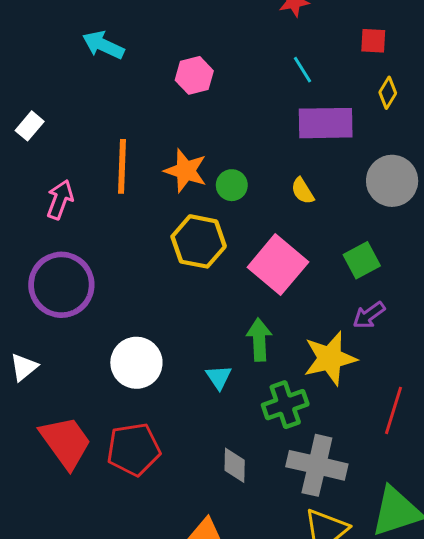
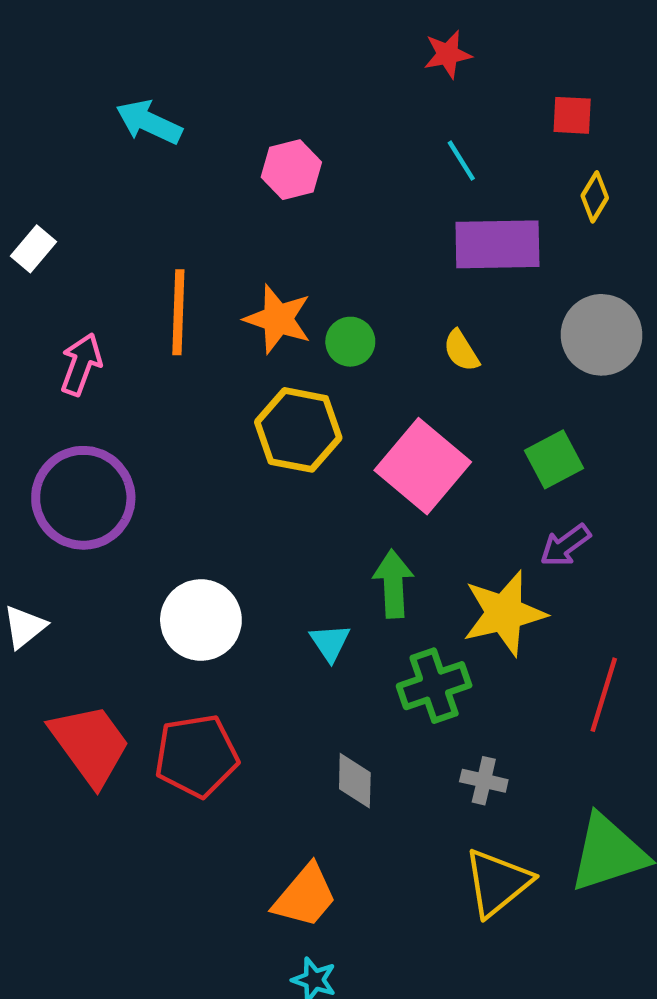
gray cross: (317, 465) -> (484, 781), size x0.5

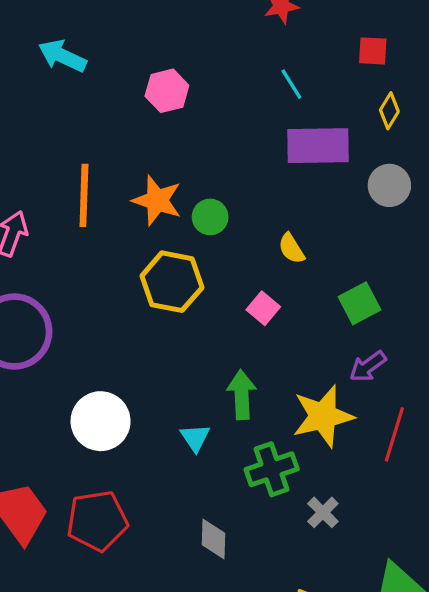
gray circle: (602, 335) -> (389, 185), moved, size x0.7
yellow semicircle: (461, 351) -> (291, 249), moved
pink square: (423, 466) -> (263, 308), size x0.5
red line: (604, 695) -> (394, 434), moved
gray cross: (484, 781) -> (323, 512), moved, turned 32

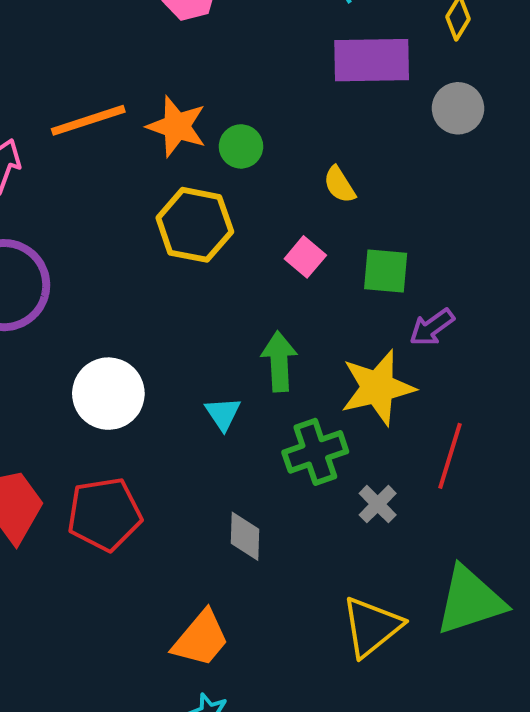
orange line: (84, 195) -> (88, 120), turned 70
green square: (360, 303) -> (386, 271), moved, turned 33
red line: (394, 434) -> (450, 456), moved

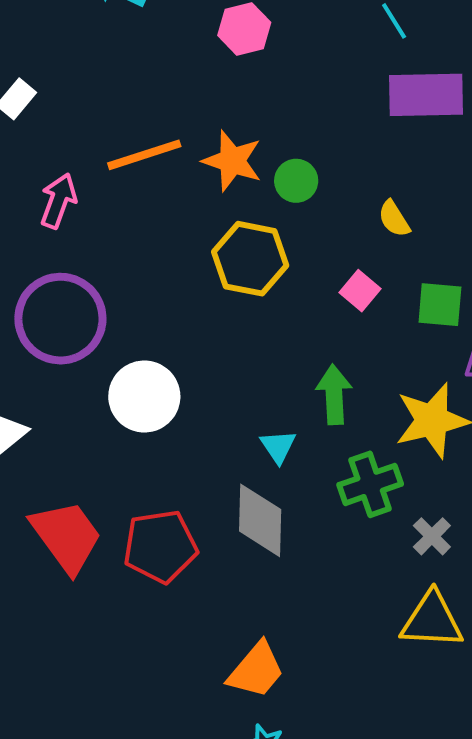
white circle: (108, 394) -> (144, 397), moved
gray diamond: (245, 536) -> (260, 520), moved, size x1.5
yellow triangle: (372, 627) -> (432, 620), moved, turned 42

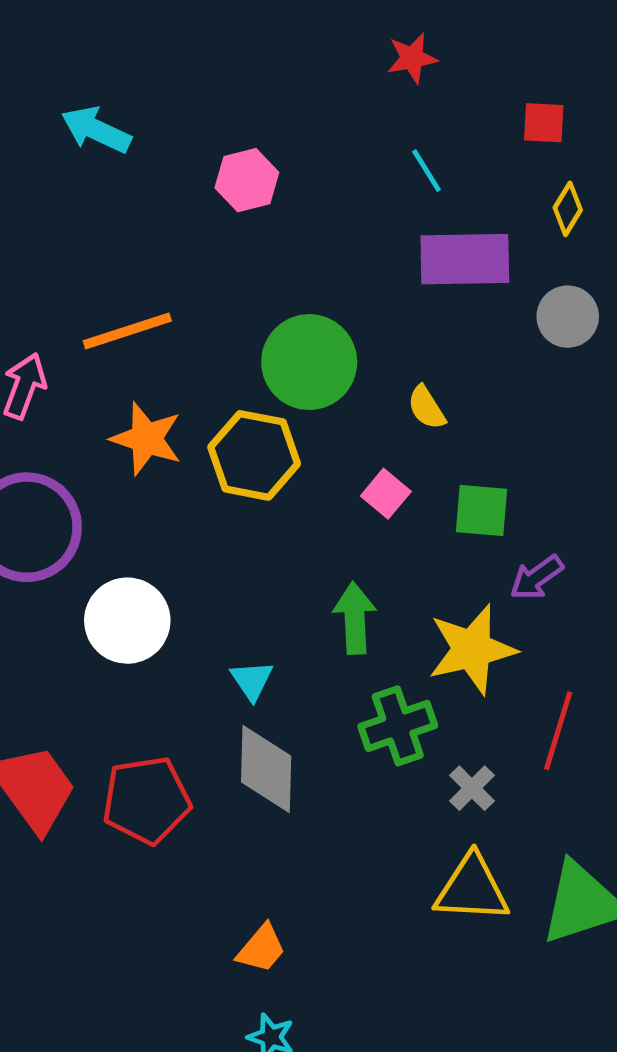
orange star: (232, 161) -> (146, 439), moved
green circle: (296, 181) -> (309, 362), size x1.8
cyan triangle: (278, 446) -> (252, 680), moved
orange trapezoid: (256, 670) -> (261, 949), size x0.7

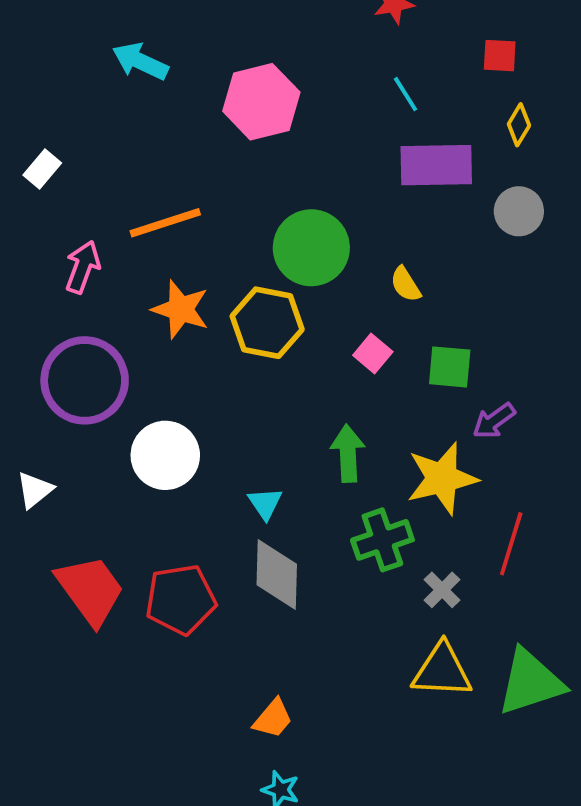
pink hexagon: (247, 180) -> (261, 102), size x1.5

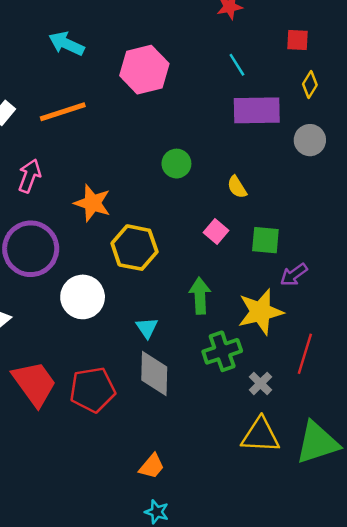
orange line: (165, 223) -> (63, 112), moved
green circle: (311, 248) -> (176, 164), size x0.6
yellow hexagon: (267, 323) -> (134, 248), moved

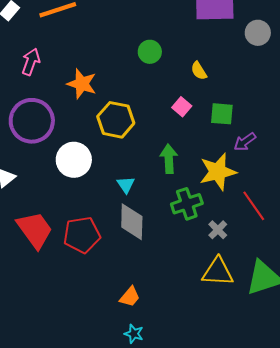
red line: (305, 354) -> (254, 206), turned -52

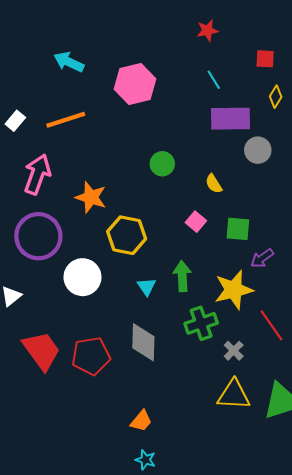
gray circle: (258, 33) -> (258, 150), moved
pink arrow: (31, 62) -> (37, 174), size x1.4
cyan triangle: (126, 185) -> (147, 287), moved

